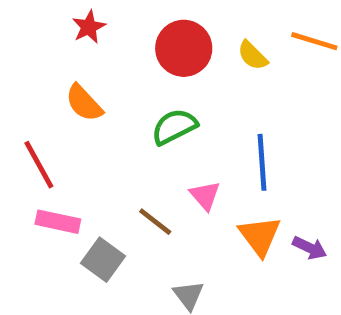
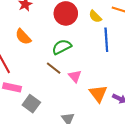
blue line: (262, 162) -> (106, 40), moved
brown line: (155, 222) -> (54, 68), moved

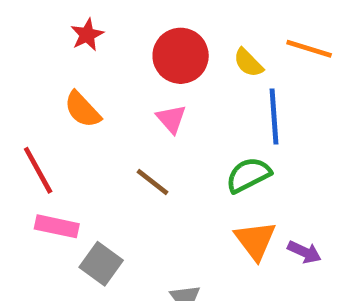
green semicircle: (62, 47) -> (248, 175), moved
pink triangle: (75, 76) -> (171, 119), moved

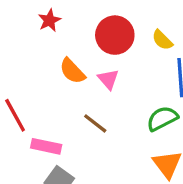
orange semicircle: (82, 109) -> (72, 71), moved
pink rectangle: (57, 226) -> (46, 146), moved

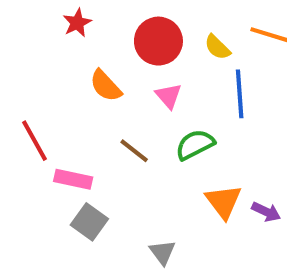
pink triangle: (108, 79) -> (169, 96), moved
green semicircle: (162, 118) -> (195, 145), moved

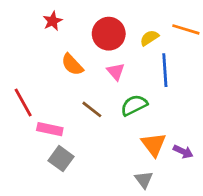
yellow semicircle: (217, 47) -> (149, 38), turned 102
gray triangle: (162, 252) -> (144, 180), moved

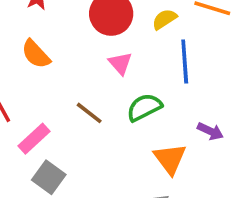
orange semicircle: (72, 65) -> (36, 54), moved
pink rectangle: (50, 129) -> (34, 139), turned -55
purple arrow: (183, 152) -> (210, 131), moved

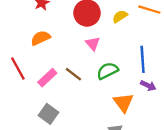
orange semicircle: (36, 54) -> (41, 38), turned 108
blue line: (185, 61) -> (143, 59), moved
pink rectangle: (34, 139) -> (47, 78), moved

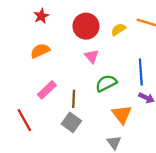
red line: (18, 69) -> (24, 120), moved
brown line: (73, 74) -> (74, 99), moved, turned 54
gray square: (48, 114) -> (71, 122), moved

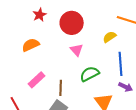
red star: (41, 16) -> (40, 15), moved
yellow semicircle: (118, 29) -> (110, 37), moved

